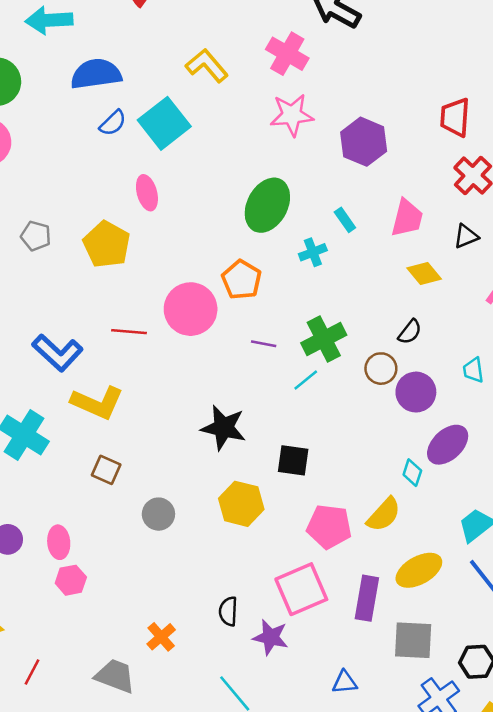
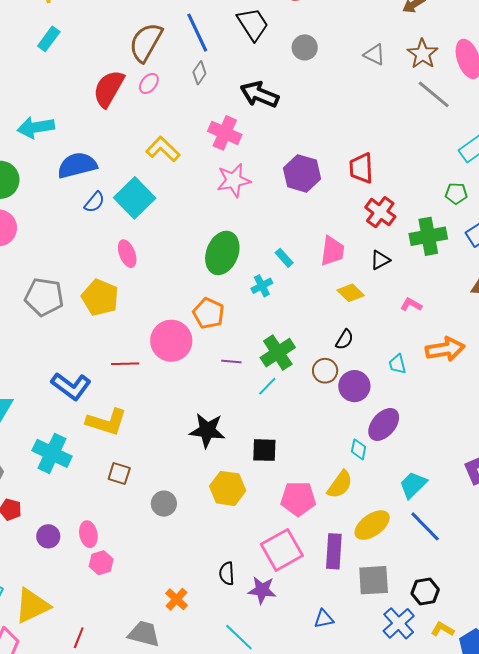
purple hexagon: (364, 142) -> (302, 173), moved
gray pentagon: (36, 236) -> (44, 297), size x1.6

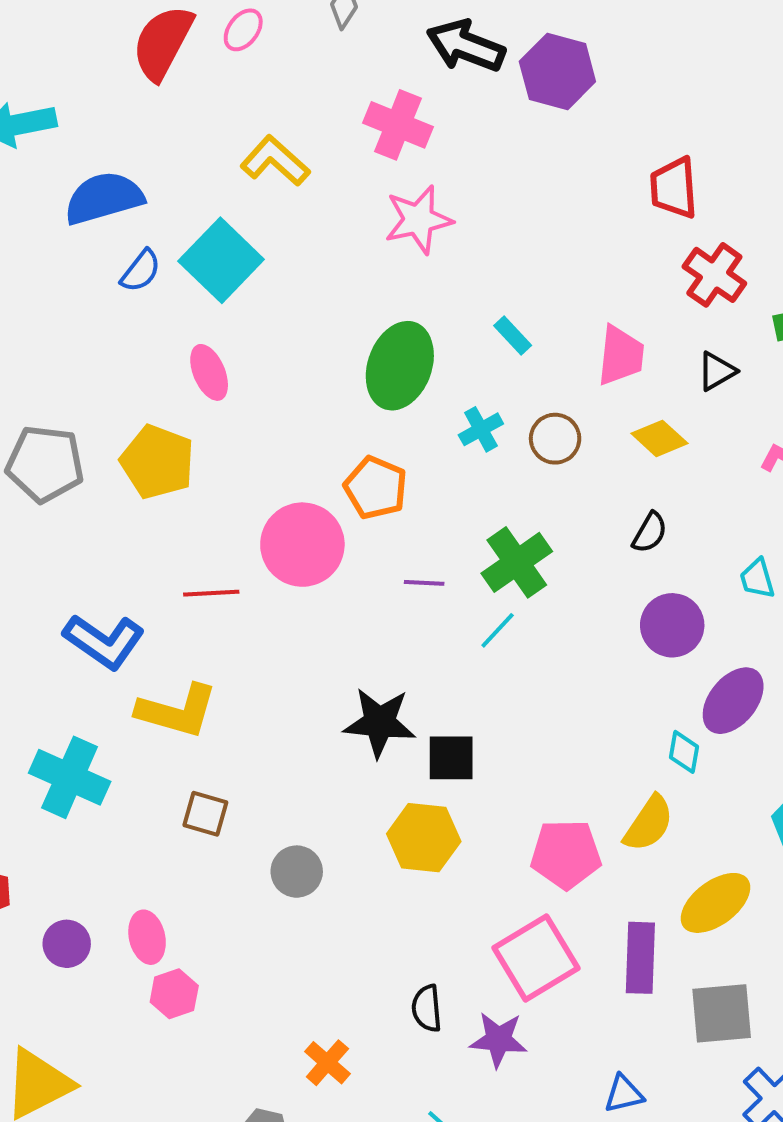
purple hexagon: (302, 173) -> (557, 72), moved
cyan rectangle: (284, 258) -> (513, 336), moved
brown circle: (325, 371) -> (555, 439), moved
black square: (264, 450) -> (451, 758), moved

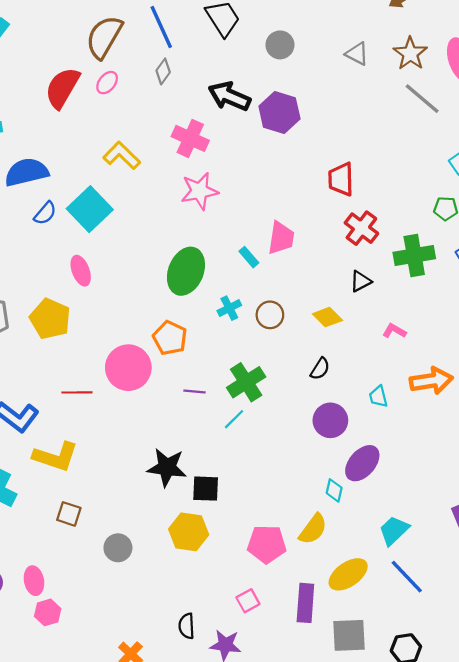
pink trapezoid: (621, 356) -> (281, 238), moved
pink square: (536, 958) -> (248, 601), size x0.5

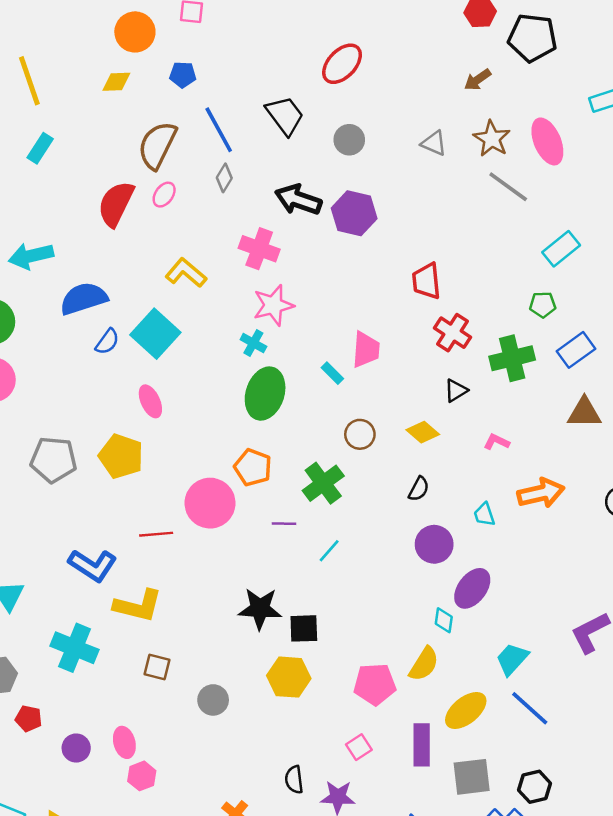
cyan cross: (229, 308) -> (253, 343), moved, turned -30
green cross: (246, 382) -> (323, 483), moved

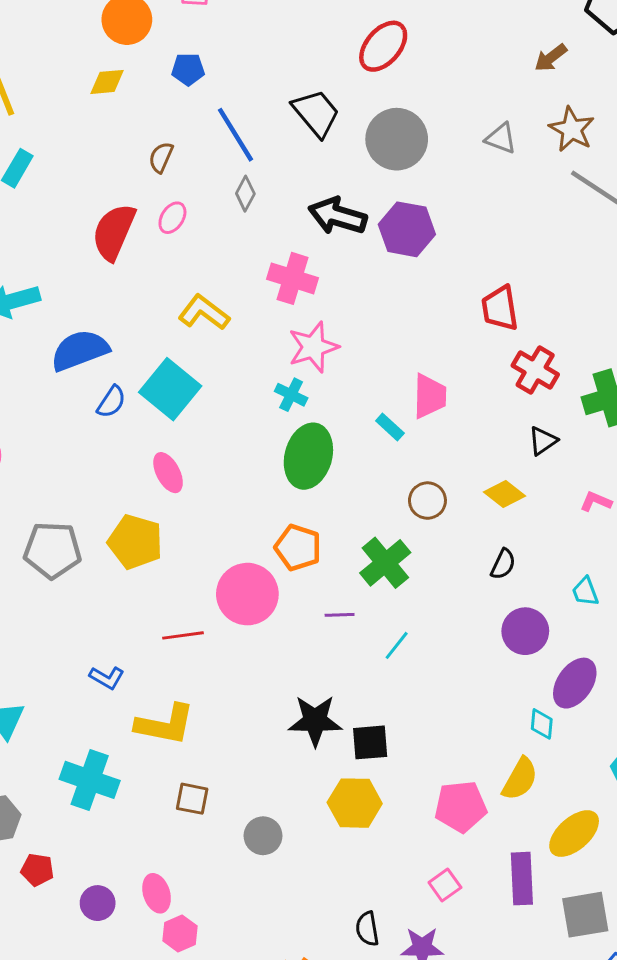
gray circle: (349, 140) -> (397, 139), size x1.6
brown semicircle: (157, 145) -> (161, 157), size x0.5
blue L-shape: (93, 565) -> (107, 678), size x0.6

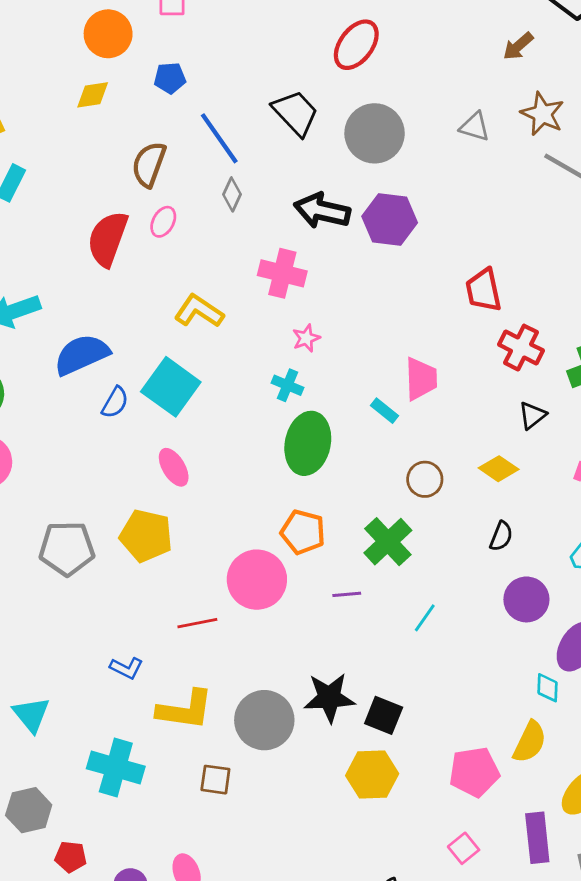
brown semicircle: (161, 157) -> (149, 164), size x1.5
pink star: (313, 347) -> (306, 338), size x0.6
cyan line: (397, 645) -> (425, 618), moved
black square: (370, 742) -> (384, 715), turned 30
gray circle: (263, 836) -> (264, 720), moved, size x1.6

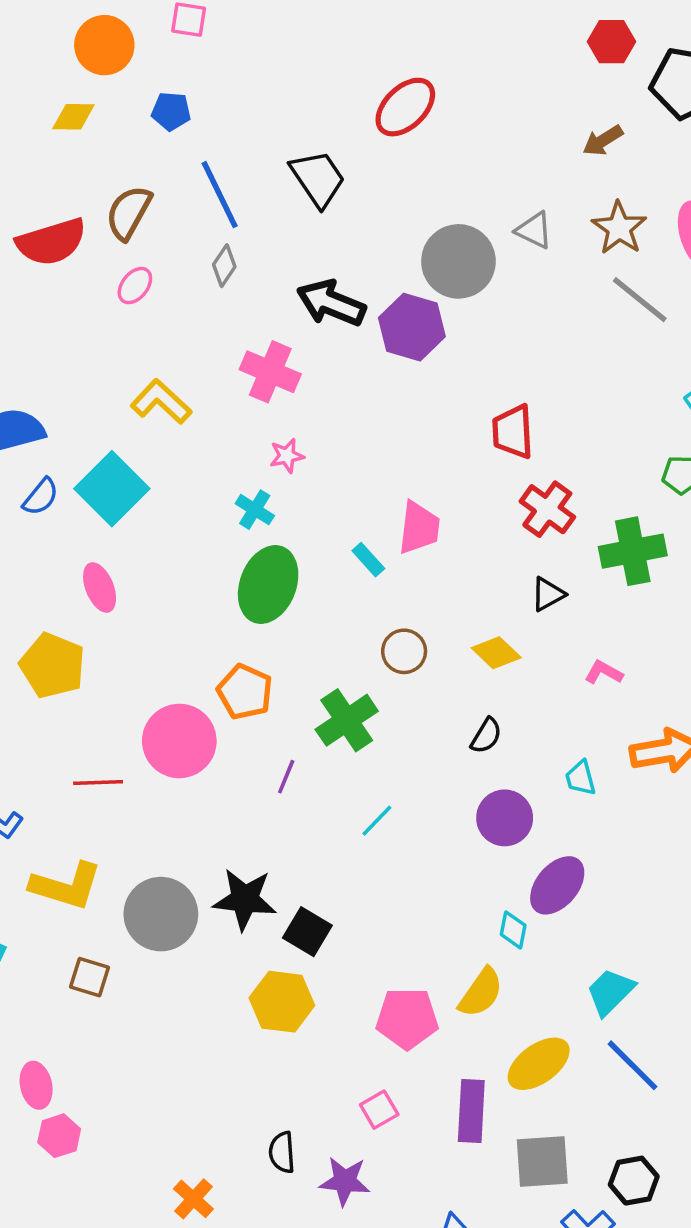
gray circle: (375, 133) -> (458, 261), moved
red semicircle: (108, 239) -> (51, 242), moved, turned -136
purple line: (347, 594) -> (286, 777), turned -72

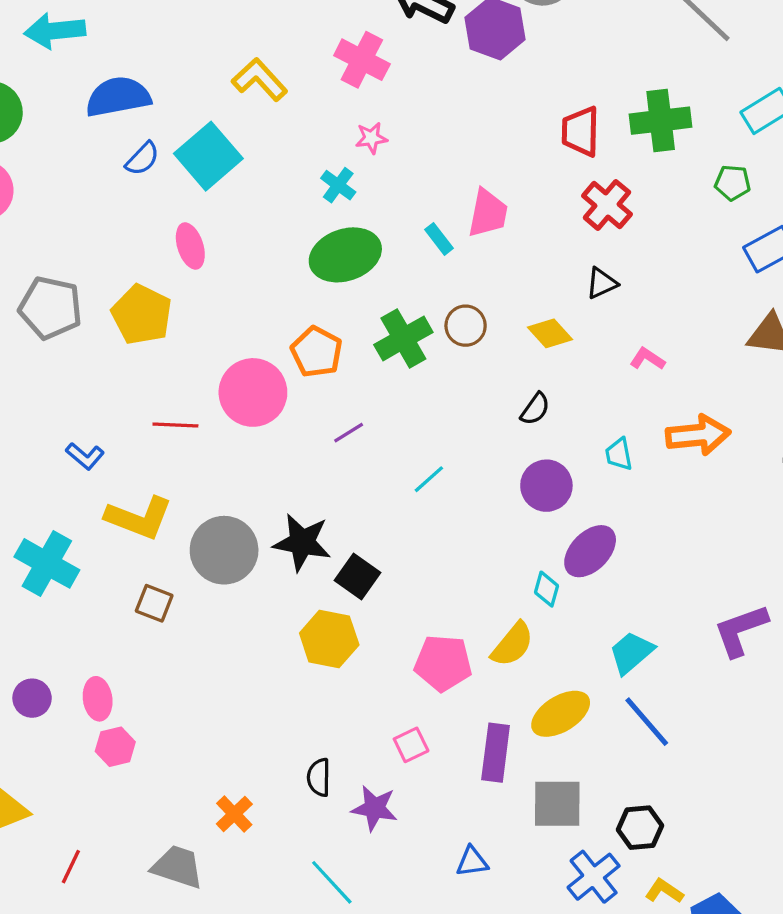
green cross: (633, 551) -> (661, 121), moved
green ellipse: (268, 585) -> (345, 255), turned 46
green cross: (347, 720) -> (403, 338), moved
purple line: (286, 777) -> (349, 433), turned 32

